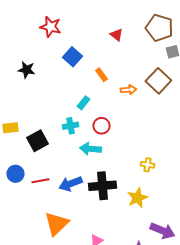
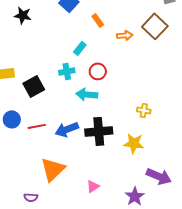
yellow star: (137, 198) -> (134, 143), turned 30

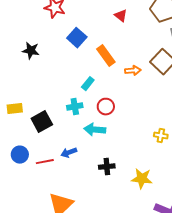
orange rectangle: (98, 20) -> (106, 56), size x1.5
yellow cross: (144, 110) -> (161, 136), moved
blue arrow: (67, 129) -> (69, 153), moved, size x0.7
black cross: (99, 131) -> (107, 167), size x0.6

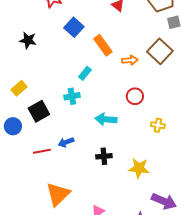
red circle: (106, 107) -> (135, 96), moved
yellow rectangle: (15, 109) -> (19, 88), moved, turned -35
cyan arrow: (95, 130) -> (106, 119), moved
blue circle: (20, 155) -> (13, 126), moved

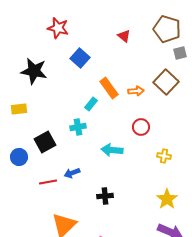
black star: (28, 40) -> (34, 71), size x1.5
orange rectangle: (103, 45) -> (109, 88), moved
yellow rectangle: (19, 88) -> (19, 109), moved, turned 35
black cross: (104, 156) -> (105, 196), moved
yellow star: (139, 168) -> (167, 199), moved, turned 30

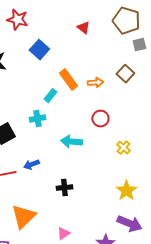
brown square: (166, 82) -> (125, 74), size x0.7
yellow cross: (164, 156) -> (123, 148), turned 32

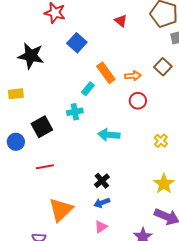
red circle: (100, 119) -> (138, 101), moved
blue arrow: (31, 165) -> (102, 203), moved
black cross: (64, 188) -> (102, 181), turned -35

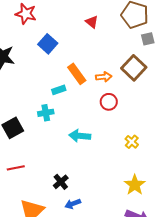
brown square: (163, 67) -> (134, 68), size x1.4
cyan rectangle: (88, 89) -> (59, 90), turned 32
black cross: (102, 181) -> (61, 182), moved

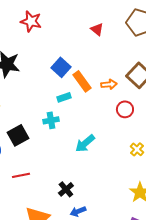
blue square: (48, 44) -> (61, 67), moved
red circle: (109, 102) -> (125, 109), moved
cyan arrow: (80, 136) -> (85, 143), turned -45

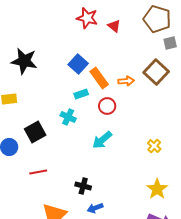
red star: (31, 21) -> (87, 18), moved
red circle: (125, 109) -> (107, 106), moved
cyan cross: (51, 120) -> (68, 117), turned 35
black cross: (66, 189) -> (83, 186), turned -35

